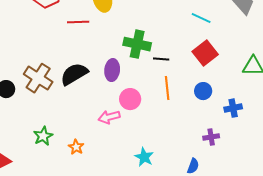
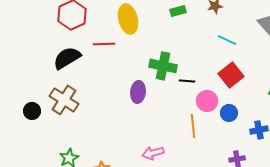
black semicircle: (74, 74) -> (67, 58), moved
orange line: (167, 88) -> (193, 126), moved
pink circle: (130, 99) -> (207, 101), moved
pink arrow: (109, 117) -> (153, 153), moved

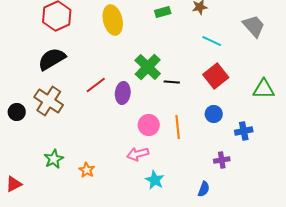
red line: (104, 44) -> (96, 85), moved, turned -35
green cross: (163, 66) -> (148, 67), turned 32
pink circle: (207, 101) -> (149, 125), moved

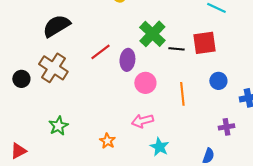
red square: (216, 76) -> (204, 43), moved, turned 30
pink circle: (149, 125) -> (145, 83), moved
orange star: (87, 170) -> (107, 141), moved

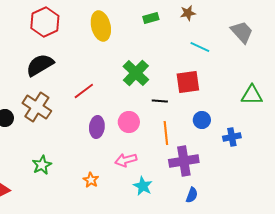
black line: (176, 49) -> (160, 101), moved
purple ellipse: (127, 60) -> (97, 127), moved
purple cross: (226, 127) -> (184, 161), moved, size x1.8

